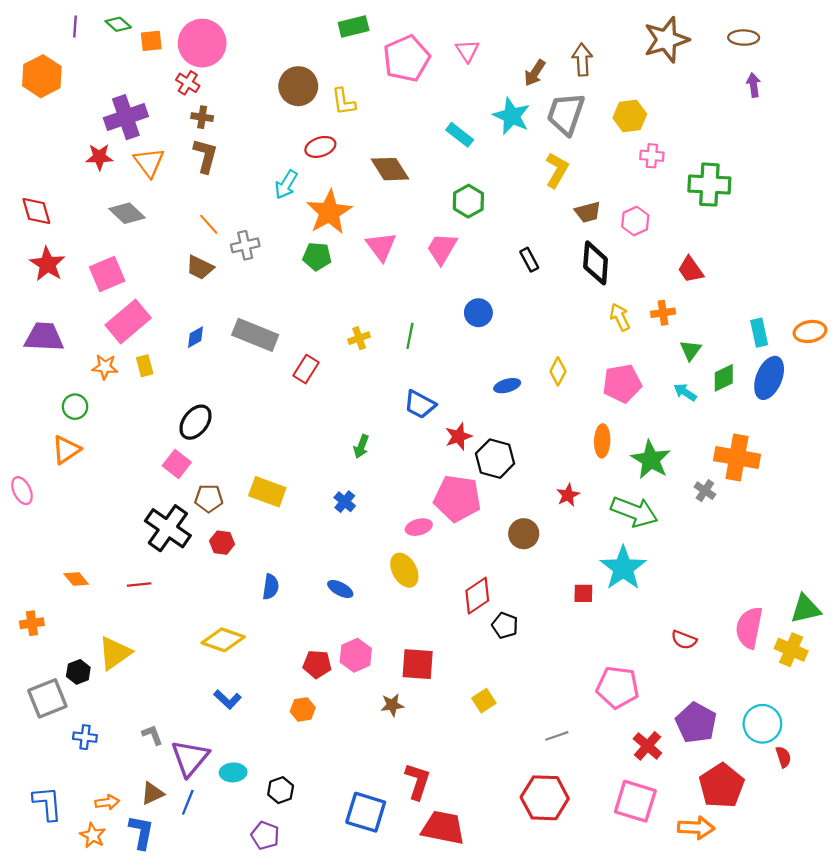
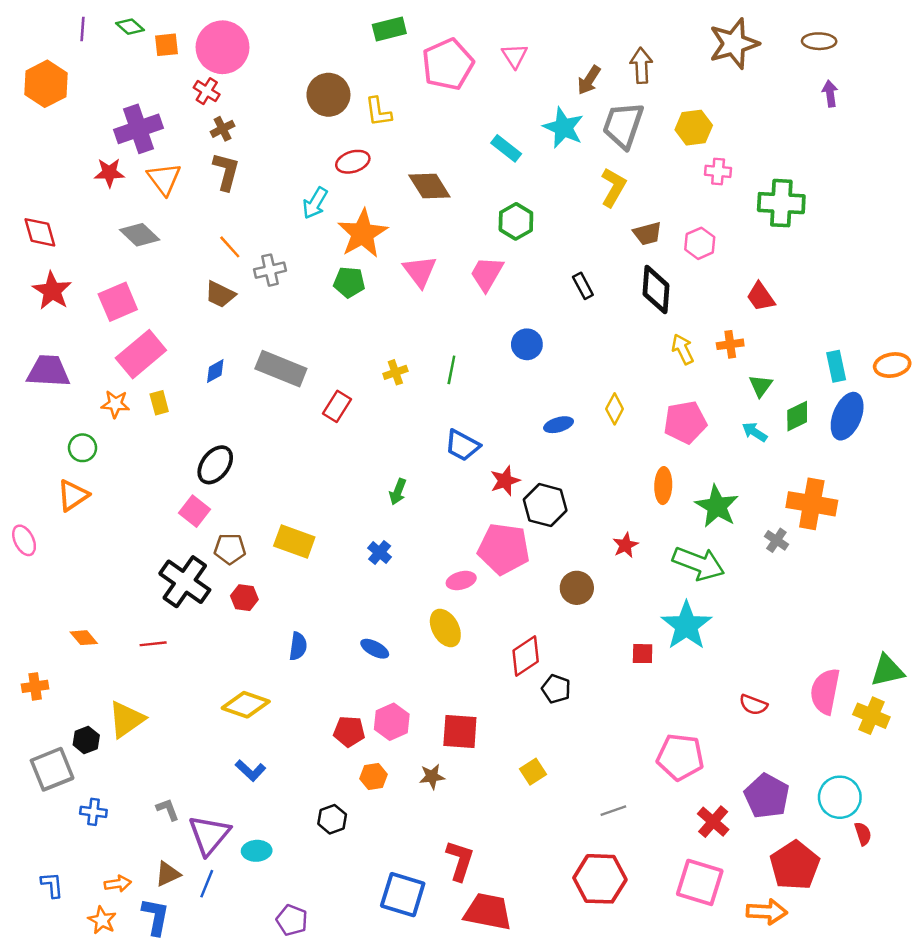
brown cross: (202, 117) -> (223, 129), turned -35
orange hexagon: (303, 709) -> (373, 777), moved
black hexagon: (281, 790) -> (332, 819), moved
blue L-shape: (47, 803) -> (52, 885), size x0.7

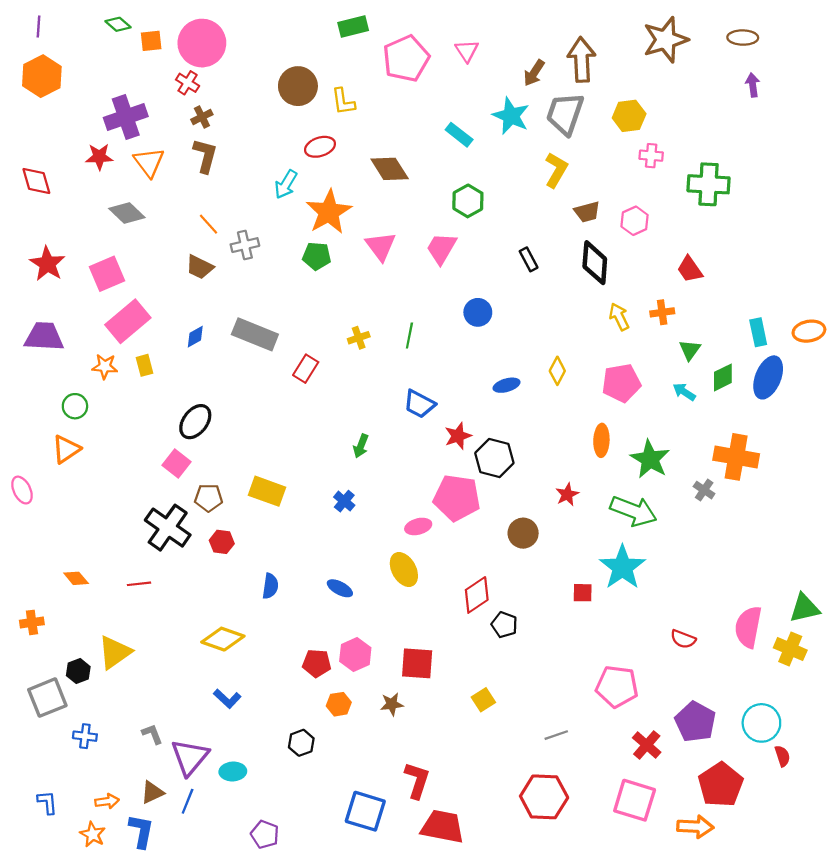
purple line: (83, 29) -> (39, 26), moved
brown arrow: (641, 66) -> (582, 60), size x1.4
red diamond: (40, 232) -> (36, 181), moved

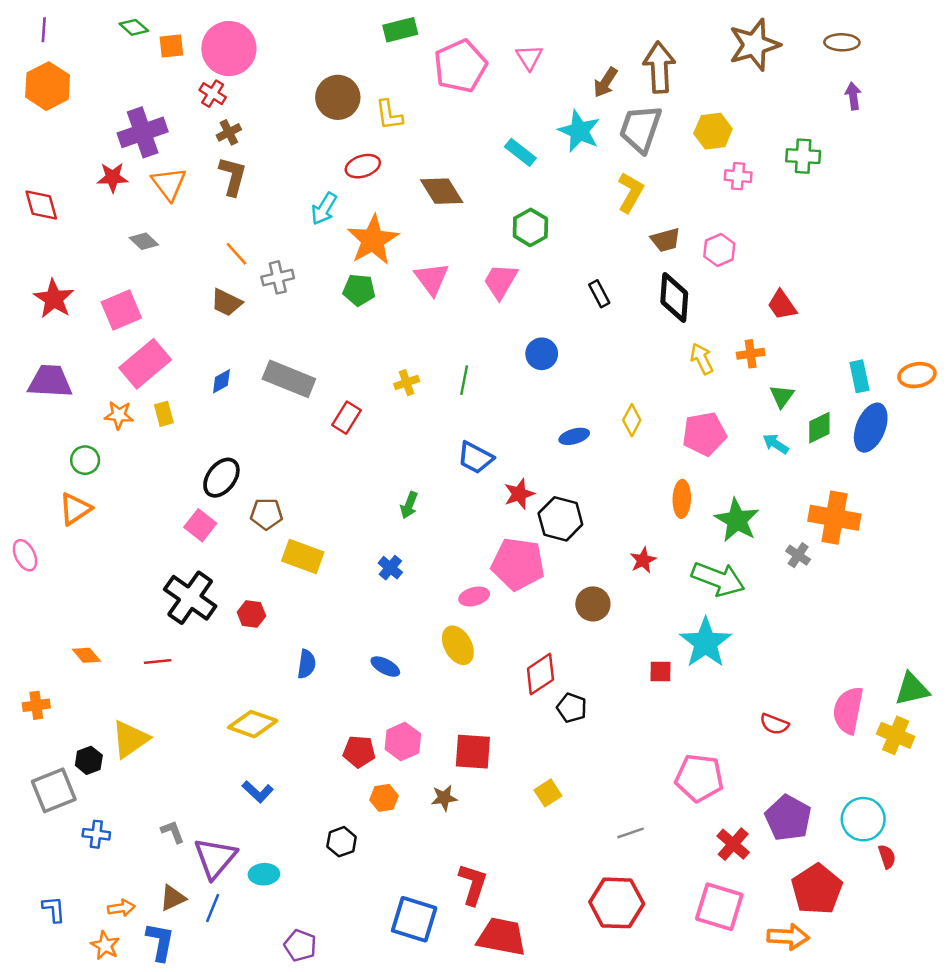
green cross: (709, 184) -> (803, 156), moved, size x0.7
gray diamond: (127, 213) -> (144, 241), size x0.7
brown pentagon: (209, 498) -> (266, 514), moved

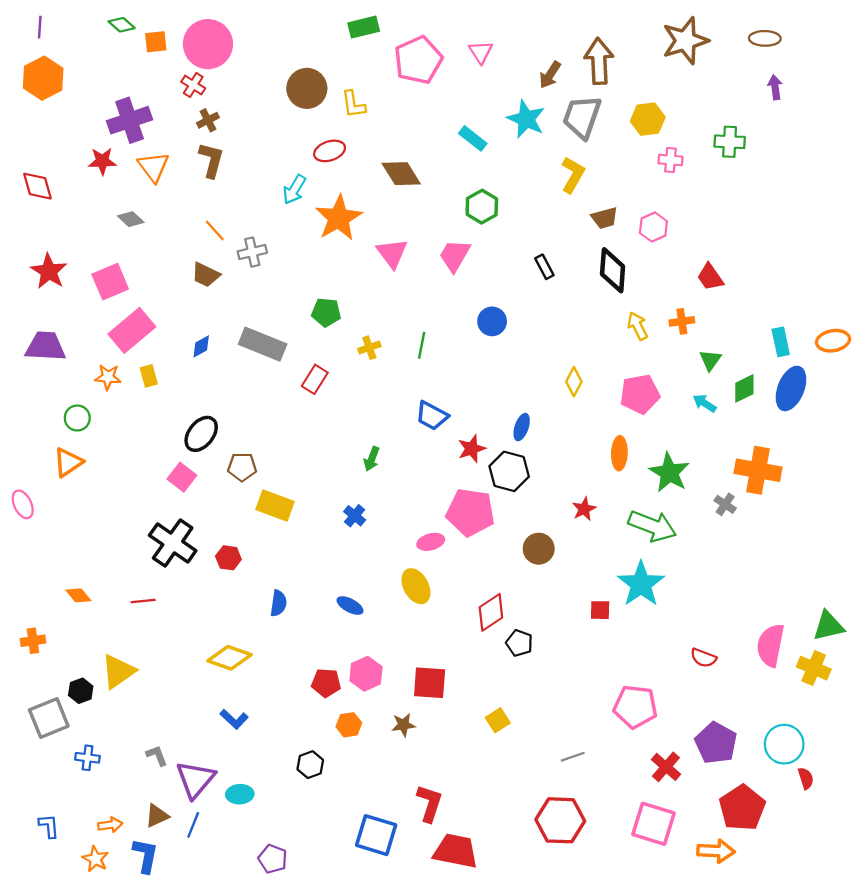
green pentagon: (359, 290) -> (326, 312), moved
blue ellipse: (574, 436) -> (522, 427), moved, turned -55

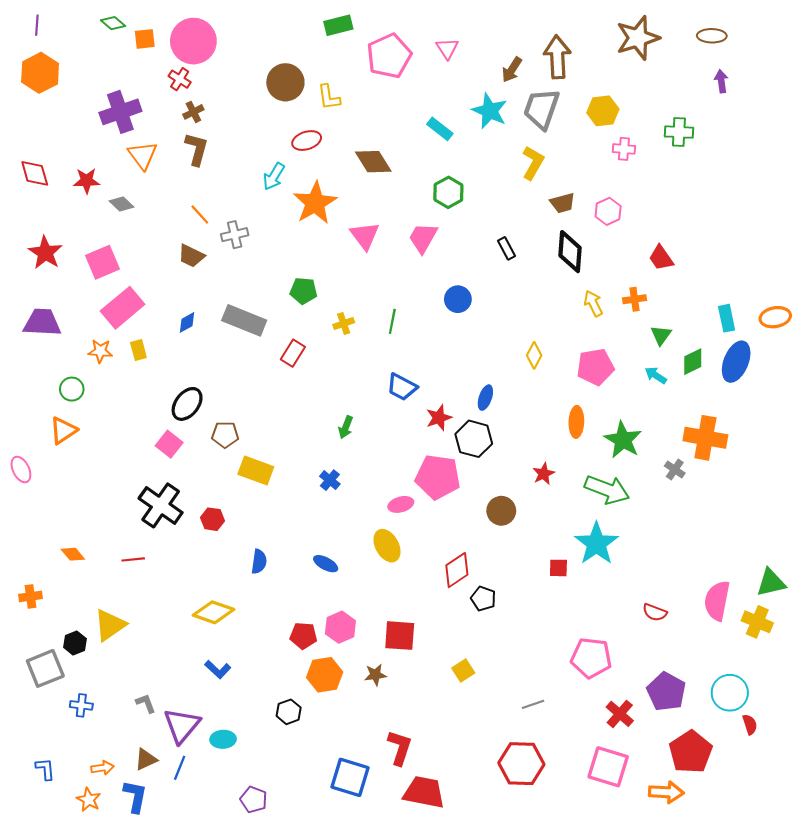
red star: (102, 161) -> (87, 181), moved
orange hexagon: (349, 725) -> (325, 675), size x1.5

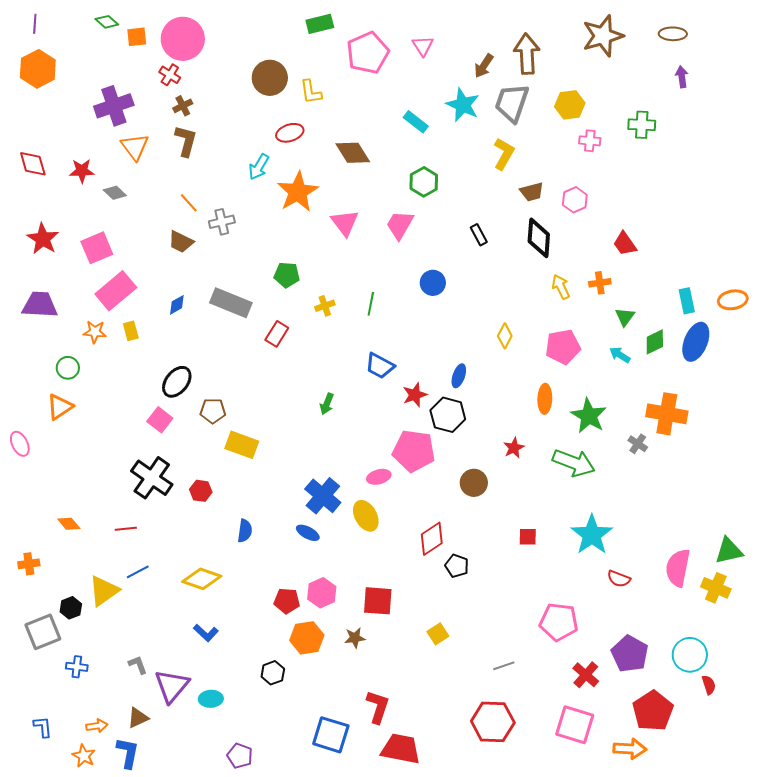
blue cross: (330, 480) -> (323, 496), moved, size x1.8
cyan star: (596, 544) -> (592, 535), moved
blue line: (180, 768) -> (138, 572), moved, turned 40

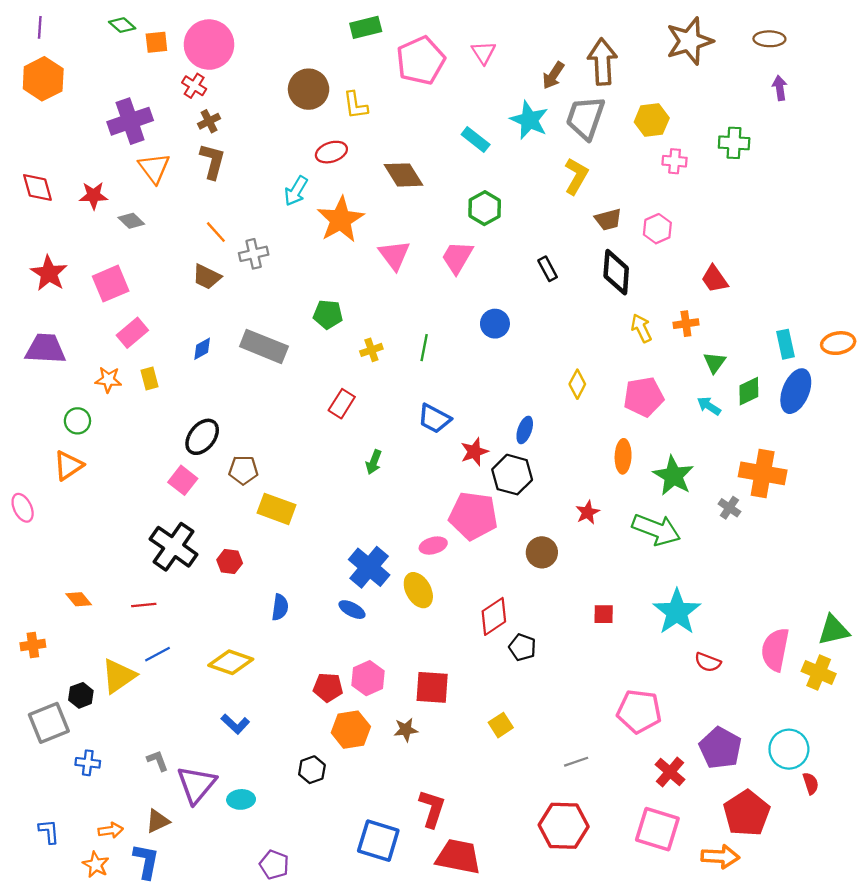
pink rectangle: (116, 291) -> (132, 333), size x0.7
red rectangle: (277, 334) -> (342, 404), moved

